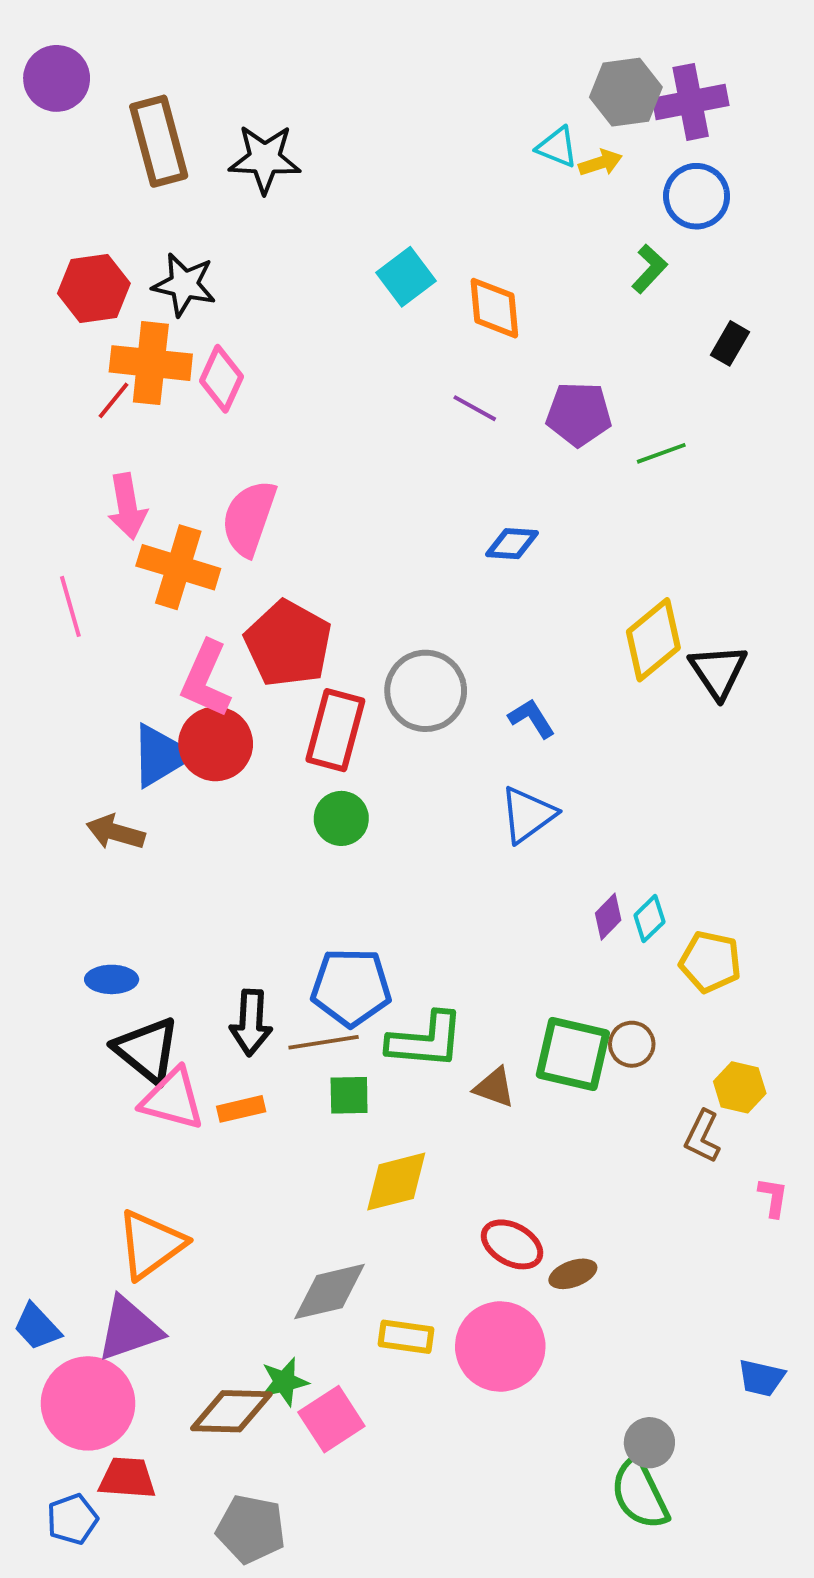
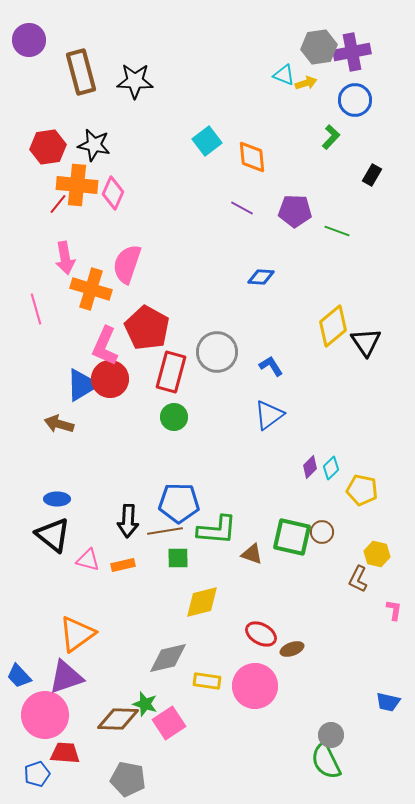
green line: (661, 453) -> (337, 231), turned 40
black triangle: (147, 1050) -> (53, 535), moved
pink triangle: (172, 1099) -> (88, 560), size x0.7
green star: (284, 1382) -> (145, 704), turned 30

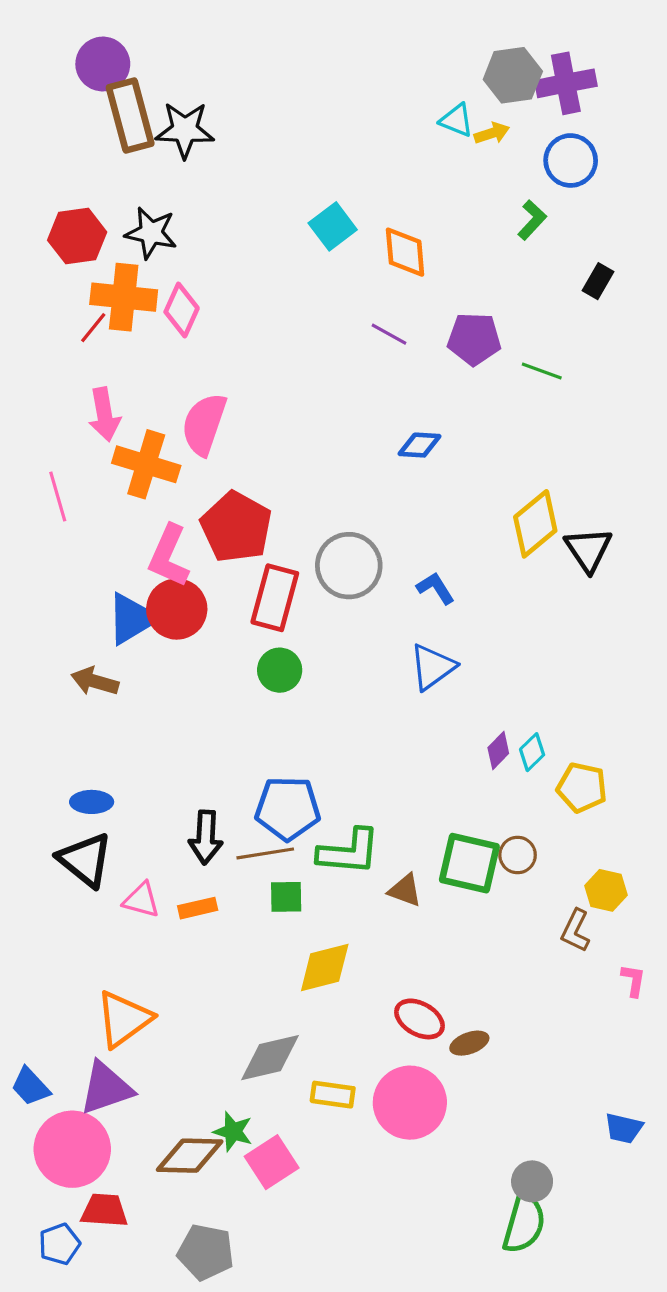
purple circle: (29, 40) -> (103, 64), moved
black star: (135, 81) -> (185, 130), moved
green semicircle: (326, 761) -> (524, 1223), turned -138

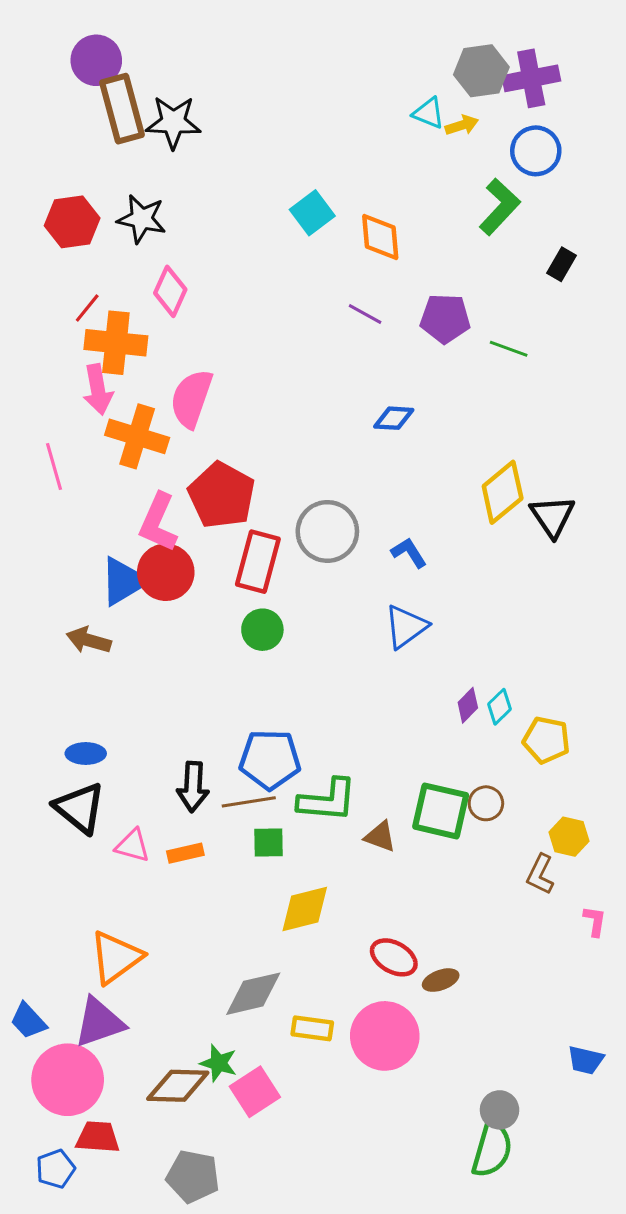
green L-shape: (532, 220) -> (500, 207), size x1.5
orange cross: (124, 297) -> (116, 343), moved

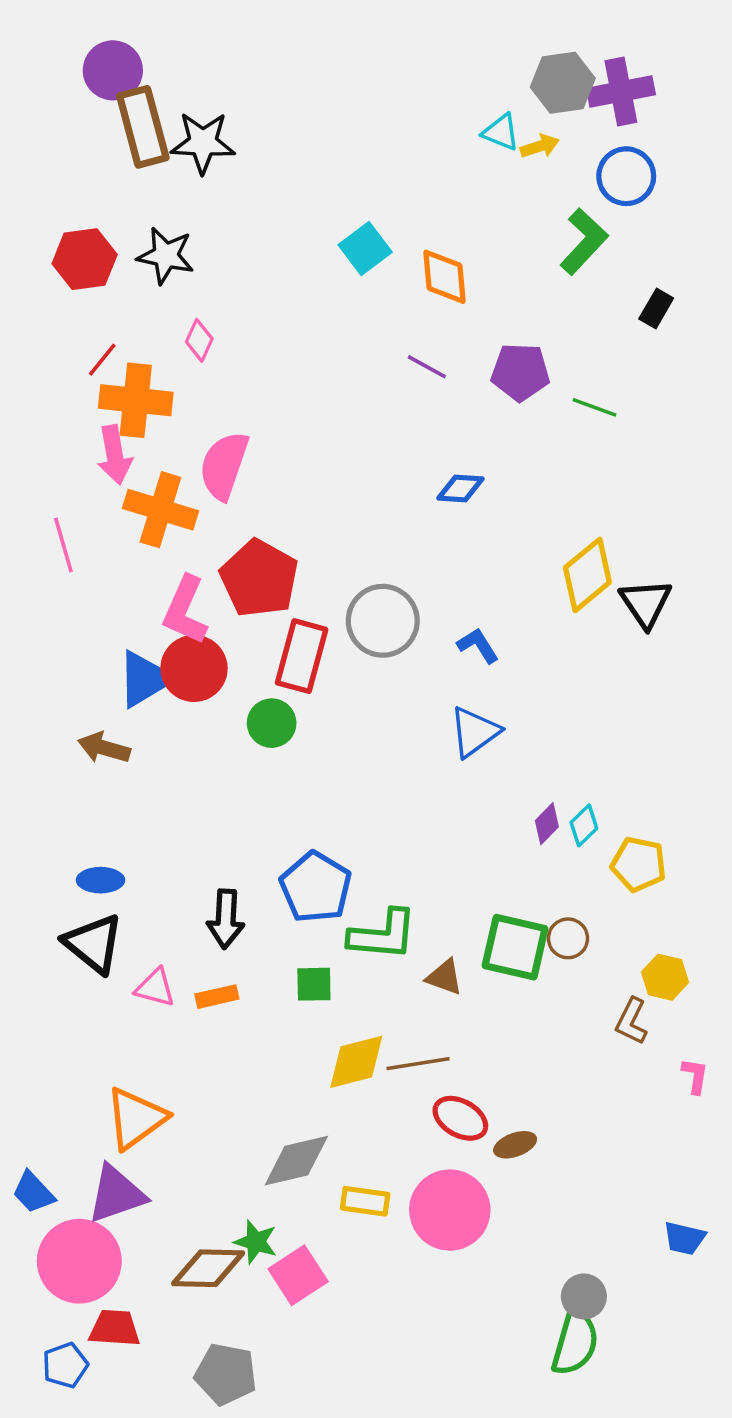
pink diamond: (170, 291) -> (199, 340), size x0.7
green circle: (262, 630) -> (272, 723), moved
blue pentagon: (270, 760) -> (316, 887), turned 30
brown line: (249, 802) -> (418, 1064), moved

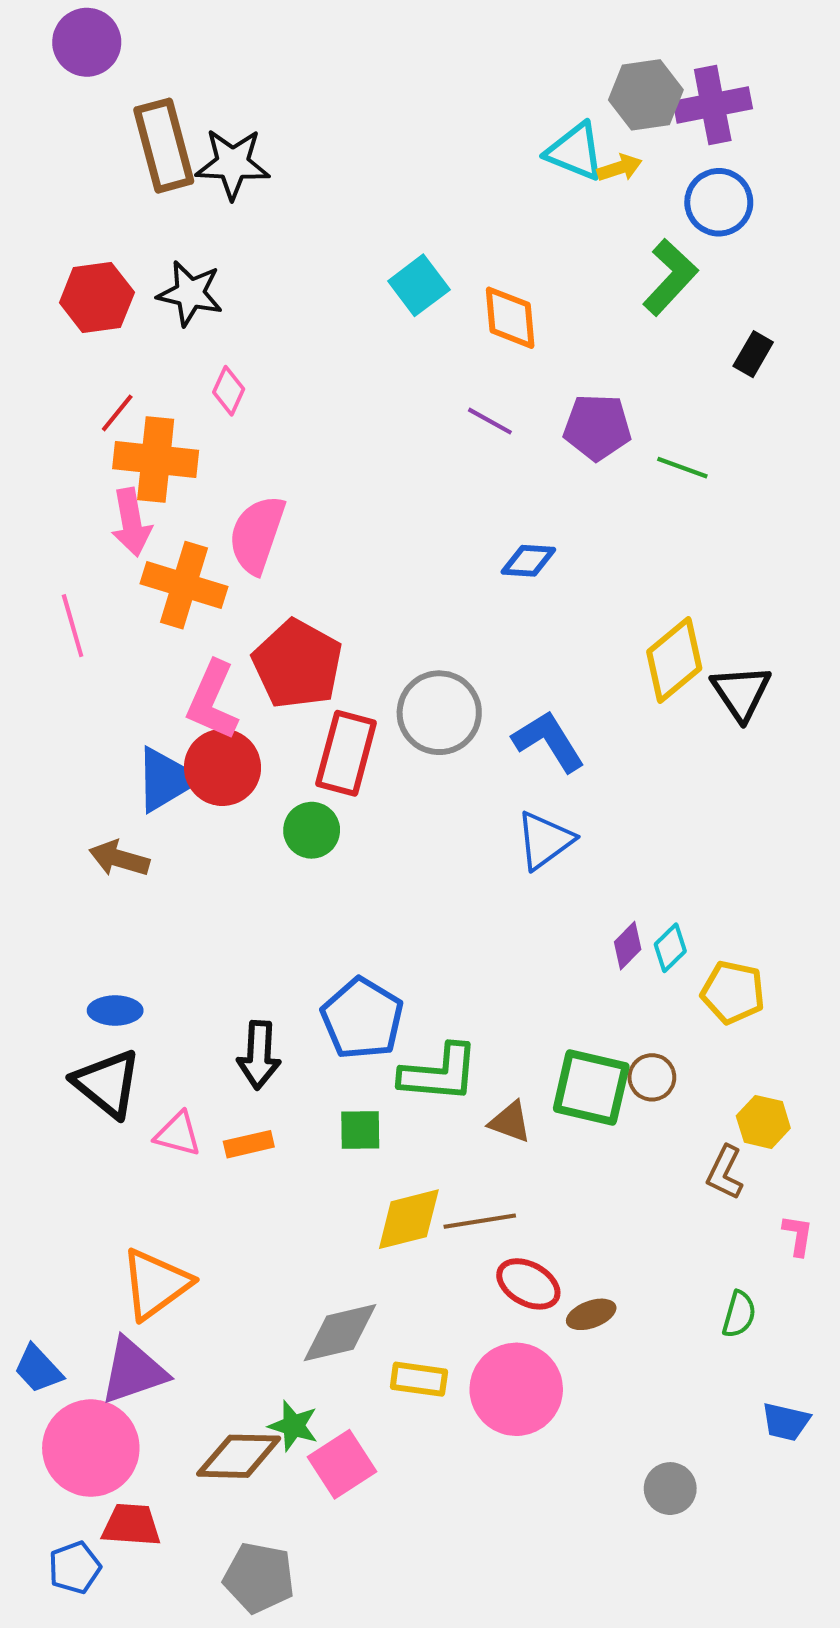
purple circle: (113, 70) -> (87, 42), moved
cyan triangle: (501, 132) -> (575, 152), size x1.4
blue L-shape: (478, 645) -> (549, 741), size x1.5
green semicircle: (575, 1342) -> (739, 1314), moved, size x0.6

